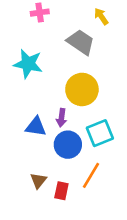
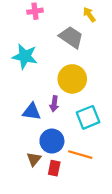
blue circle: (68, 145) -> (52, 141), moved
orange line: (91, 175) -> (80, 155), turned 75

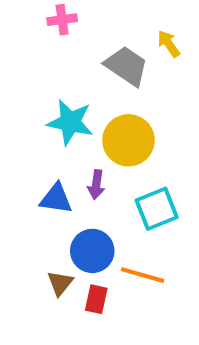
yellow arrow: (89, 15) -> (169, 44), moved
cyan star: (25, 56) -> (70, 122), moved

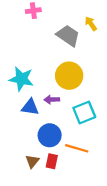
cyan star: (70, 122) -> (21, 79), moved
purple arrow: (96, 185) -> (52, 100), turned 80
brown triangle: (60, 283) -> (32, 161), moved

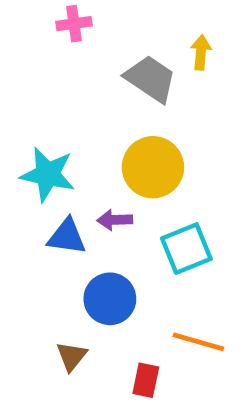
yellow arrow: (91, 24) -> (201, 52), turned 40
orange line: (77, 148) -> (198, 342), moved
red rectangle: (52, 161) -> (146, 380), moved

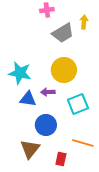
pink cross: (74, 24) -> (47, 10), moved
gray trapezoid: (151, 79) -> (63, 33), turned 115
brown triangle: (72, 356) -> (30, 149), size x1.5

